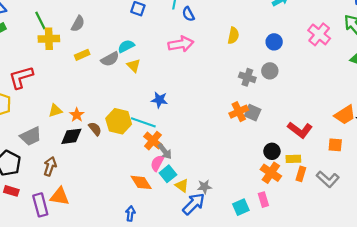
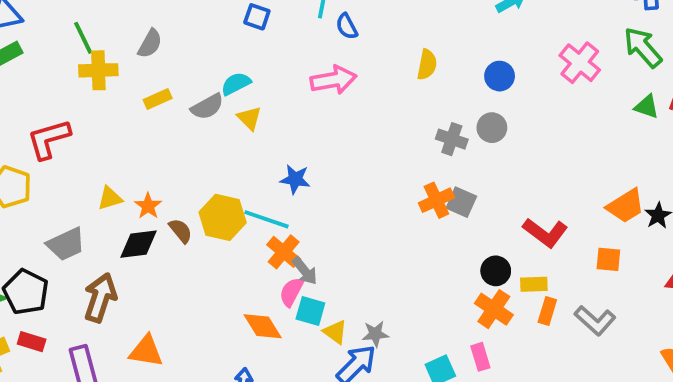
brown arrow: (50, 166) -> (100, 298), size x1.4
cyan square: (168, 174) -> (310, 311), turned -35
orange triangle: (60, 196) -> (146, 351), moved

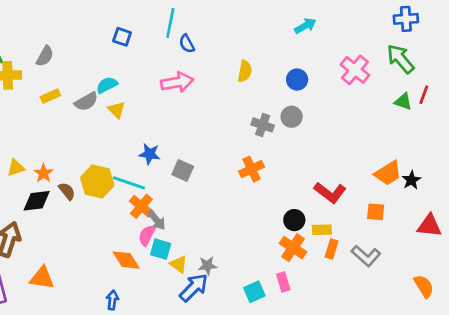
gray square: (461, 202) -> (183, 170), moved

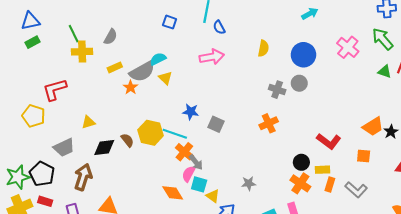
blue circle: (297, 80) -> (303, 55), size x1.5
gray semicircle: (86, 102) -> (142, 72), size x1.4
orange star: (43, 173) -> (131, 87), moved
gray star: (207, 266) -> (249, 183), moved

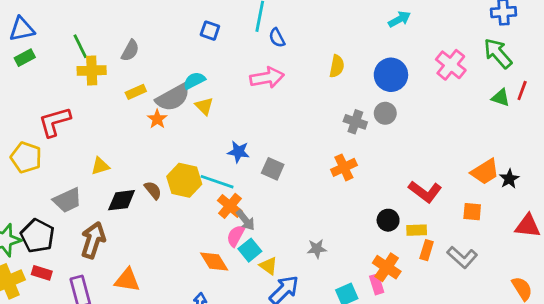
orange cross: (300, 183) -> (387, 267), moved
cyan square: (199, 184) -> (250, 250), turned 35

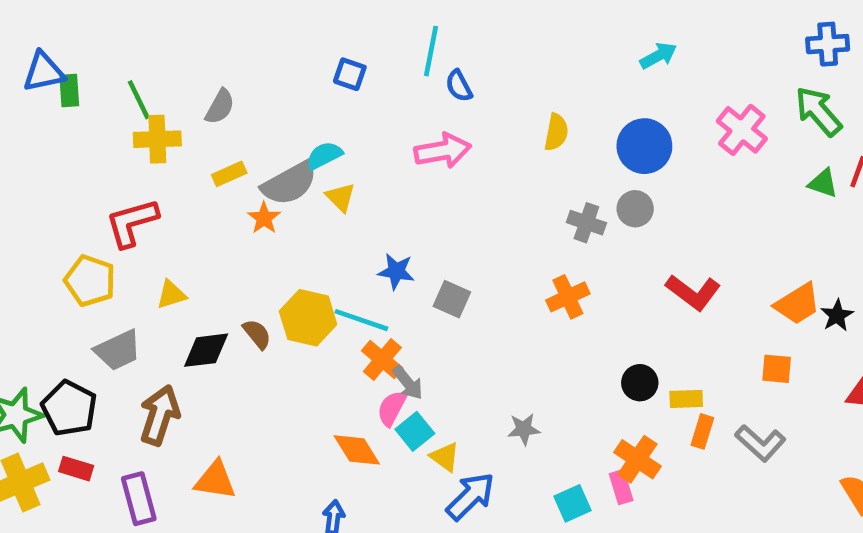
green rectangle: (25, 58) -> (69, 90), moved, turned -66
red L-shape: (55, 122) -> (132, 223), moved
yellow pentagon: (26, 157) -> (90, 281), moved
red L-shape: (425, 192) -> (693, 292), moved

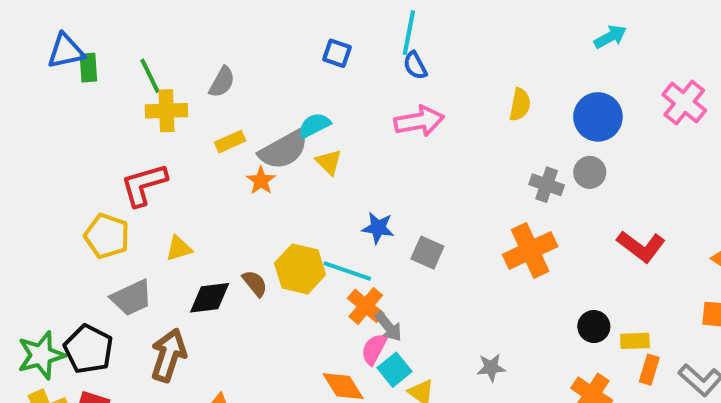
blue semicircle: (459, 86) -> (415, 66), moved
orange cross: (568, 297) -> (530, 250), size x1.4

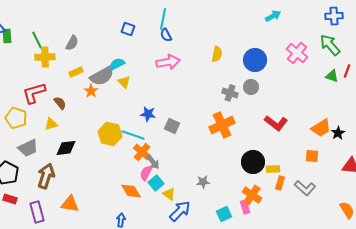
cyan arrow: (610, 37) -> (273, 16), moved
brown semicircle: (255, 283) -> (60, 103), moved
black circle: (594, 326) -> (253, 162), size x1.5

